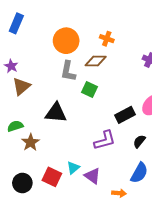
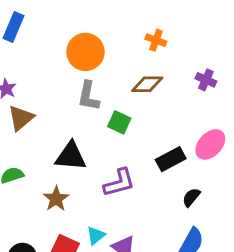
orange cross: (107, 39) -> (156, 40), moved
brown diamond: (96, 61) -> (147, 84), moved
purple L-shape: (105, 140) -> (119, 183), moved
brown star: (31, 142) -> (56, 199), moved

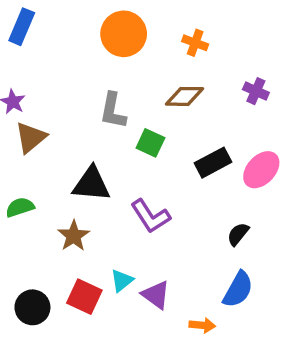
orange circle: (85, 52) -> (124, 34), moved
black rectangle: (171, 159) -> (213, 163), moved
purple L-shape: (119, 183) -> (150, 216), turned 72

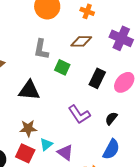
purple cross: (256, 91) -> (121, 38), size x1.6
black rectangle: (213, 163) -> (97, 78), turned -36
purple L-shape: (150, 216) -> (79, 114), moved
brown star: (74, 236) -> (28, 128), moved, turned 30

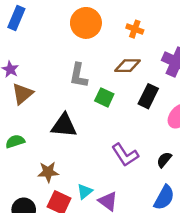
black rectangle: (97, 78) -> (148, 96), moved
brown star: (28, 128) -> (48, 172), moved

